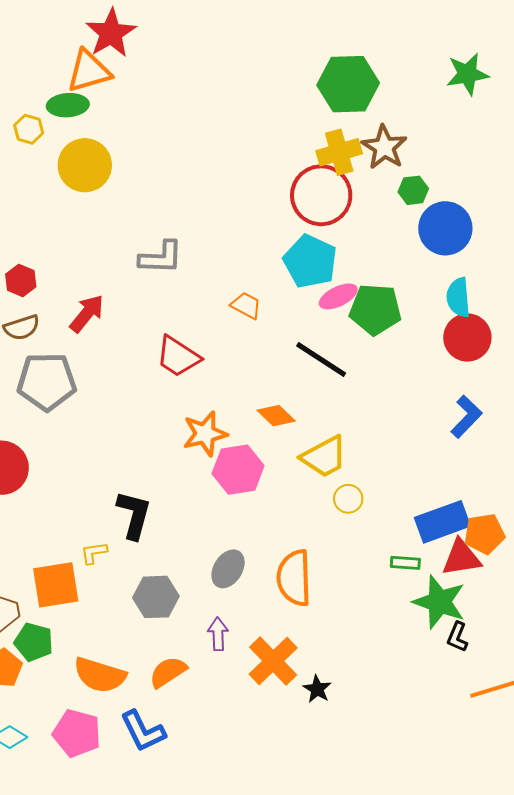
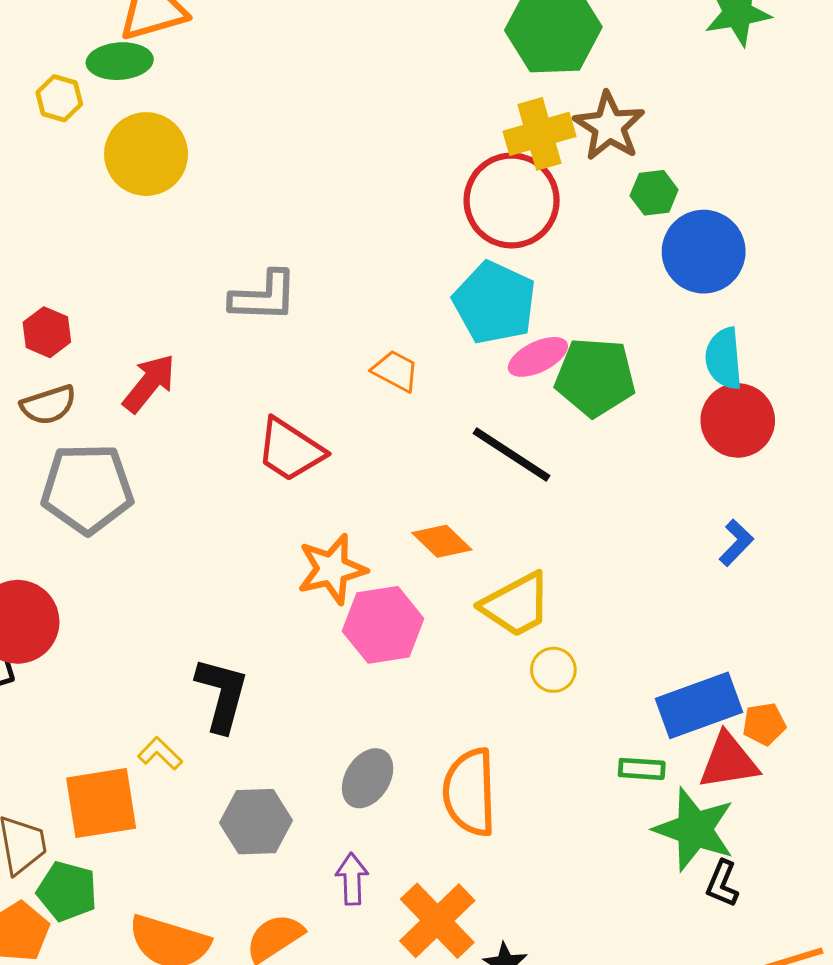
blue L-shape: (466, 417) -> (736, 543), size x0.7
orange pentagon: (484, 534) -> (764, 724), size x0.7
yellow L-shape: (94, 553) -> (160, 753), turned 52

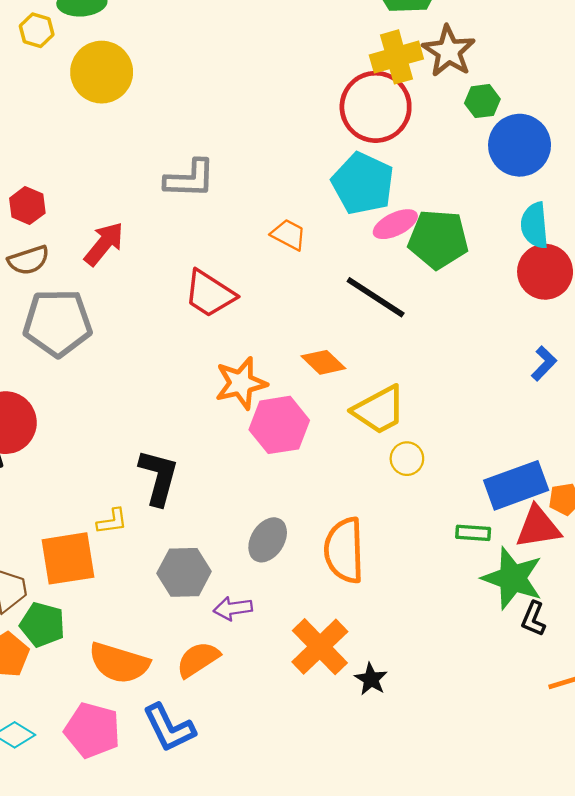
yellow L-shape: (160, 753) -> (112, 521), turned 128
purple arrow: (352, 879) -> (233, 608), moved, turned -96

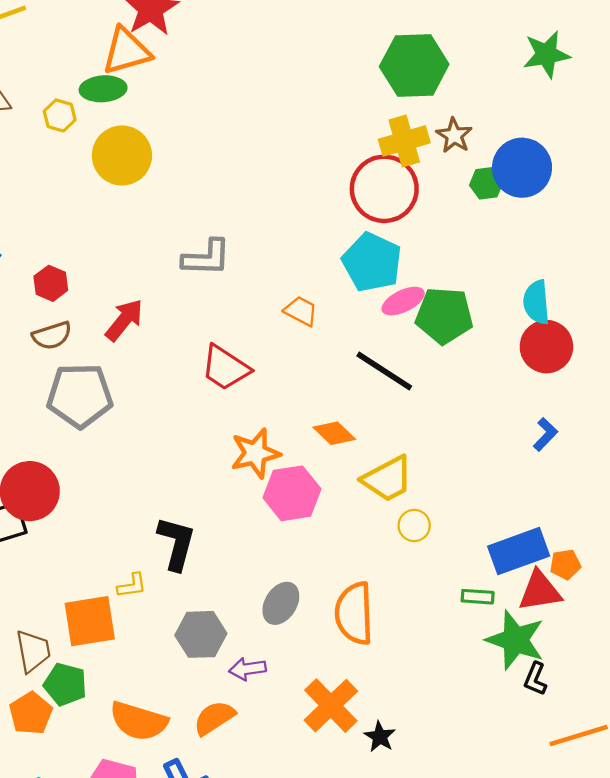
brown star: (449, 51) -> (454, 135), size x0.7
blue circle: (520, 145) -> (522, 168), moved

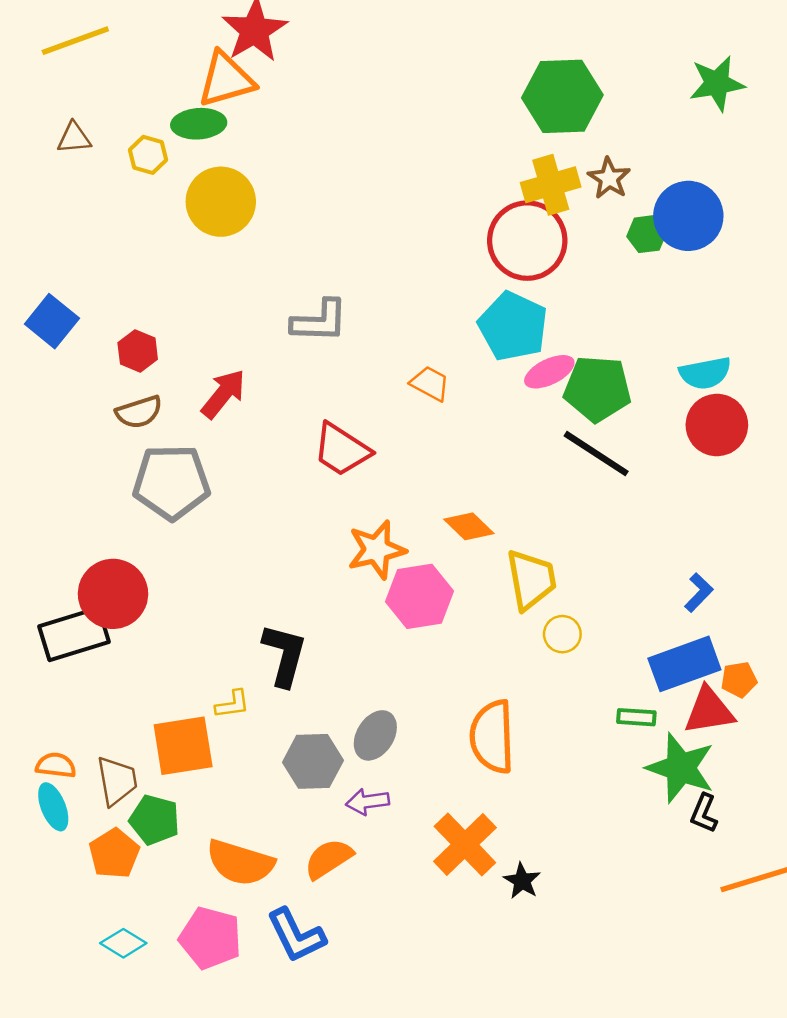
cyan semicircle: (536, 302) -> (705, 373), turned -96
black line: (384, 371) -> (596, 454), moved
blue L-shape: (545, 434) -> (699, 593), moved
yellow trapezoid: (388, 479) -> (531, 580), turned -72
gray ellipse: (281, 603) -> (375, 735), moved

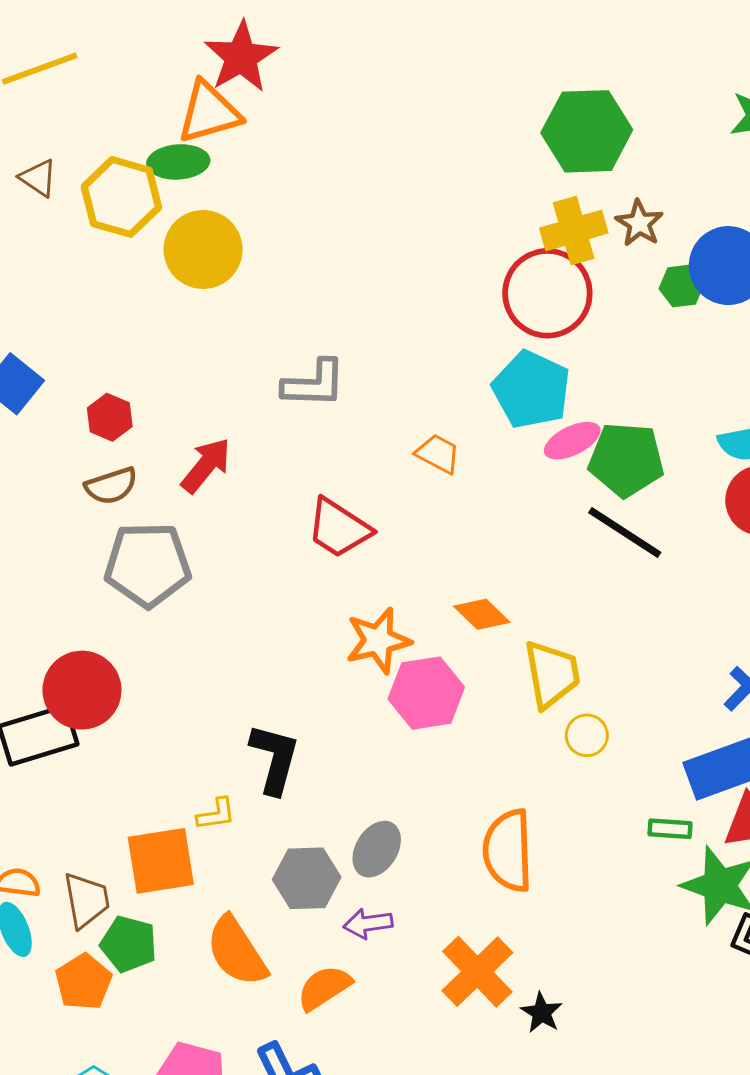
brown triangle: (74, 138) -> (38, 178), turned 39
yellow hexagon: (148, 155) -> (121, 197), size x1.8
orange semicircle: (240, 863) -> (237, 951), moved, turned 40

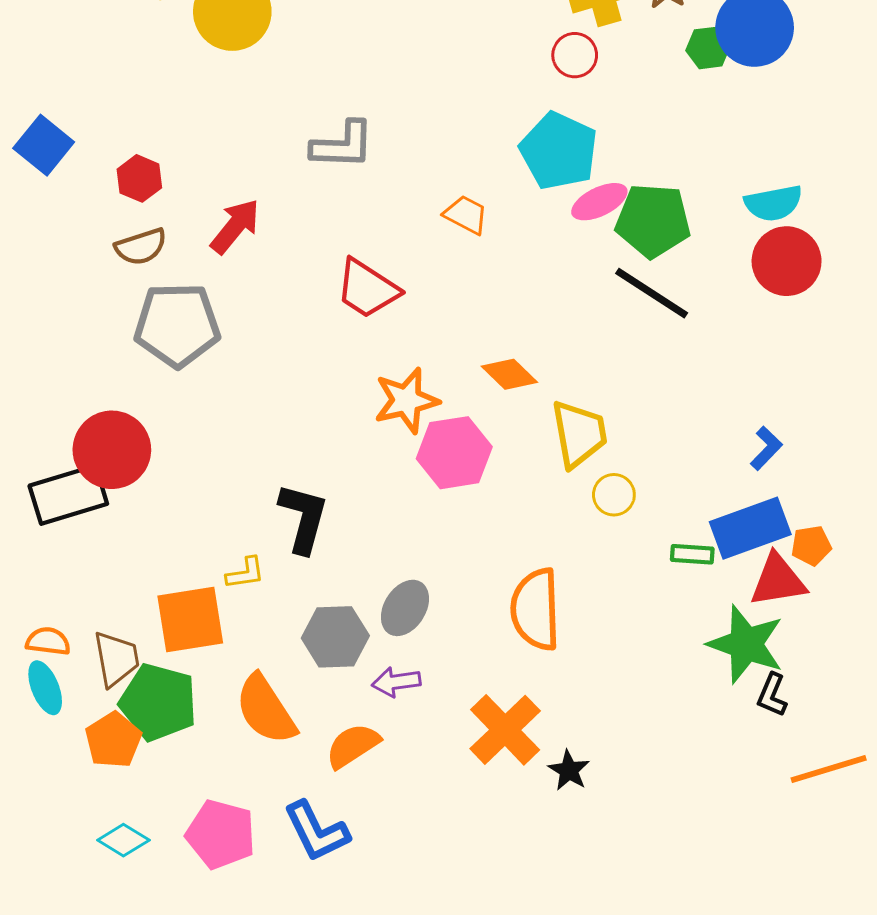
red circle: (547, 293) -> (575, 55), size x0.5
green rectangle: (670, 829) -> (692, 554), moved
green pentagon: (129, 944) -> (158, 702), size x1.4

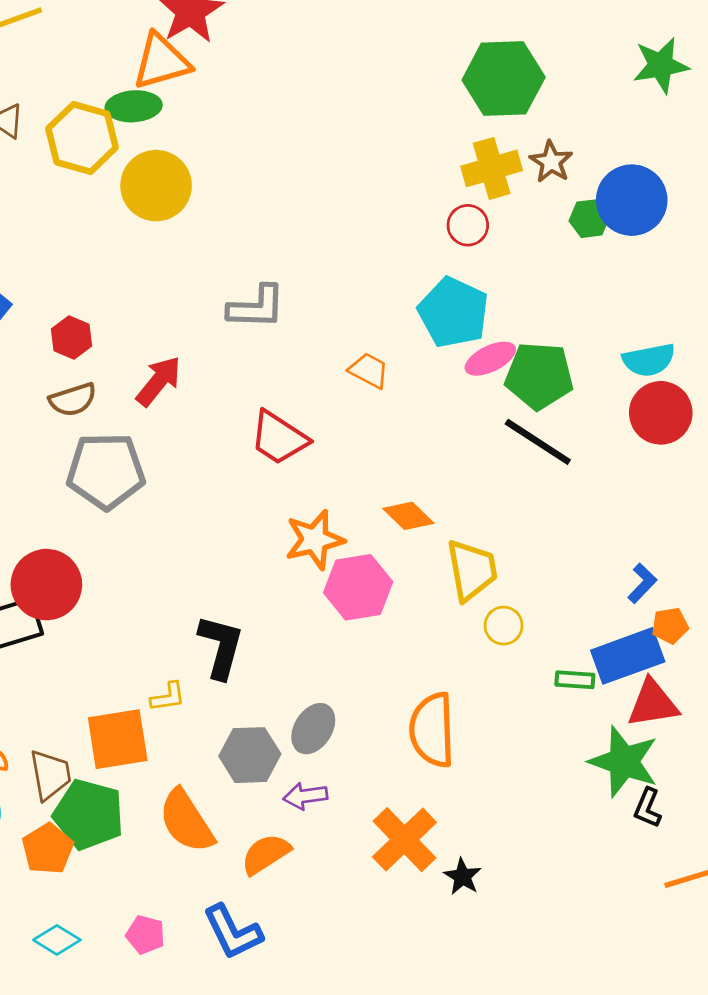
orange pentagon: (811, 546) -> (670, 626), moved
pink pentagon: (221, 834) -> (145, 935), size x0.6

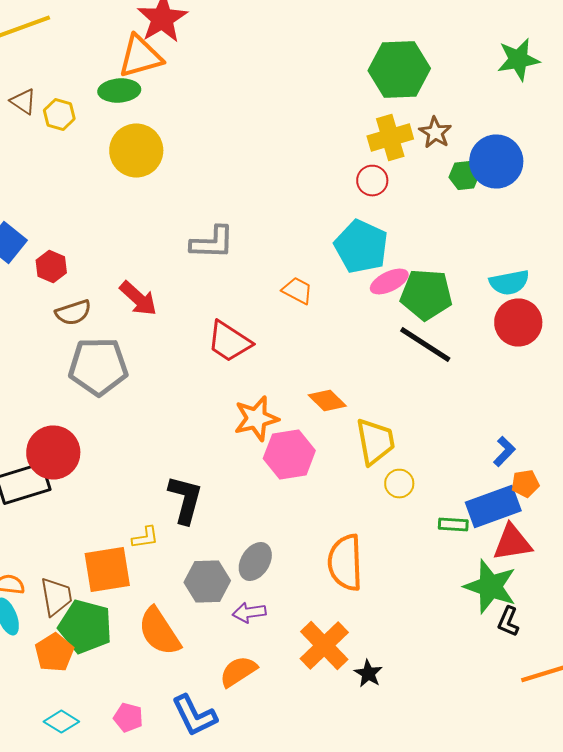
yellow hexagon: (82, 138) -> (59, 114), moved, size x0.6
red hexagon: (71, 338) -> (51, 266), moved
red arrow: (159, 381) -> (138, 298), turned 93
orange semicircle: (266, 854) -> (238, 672), moved

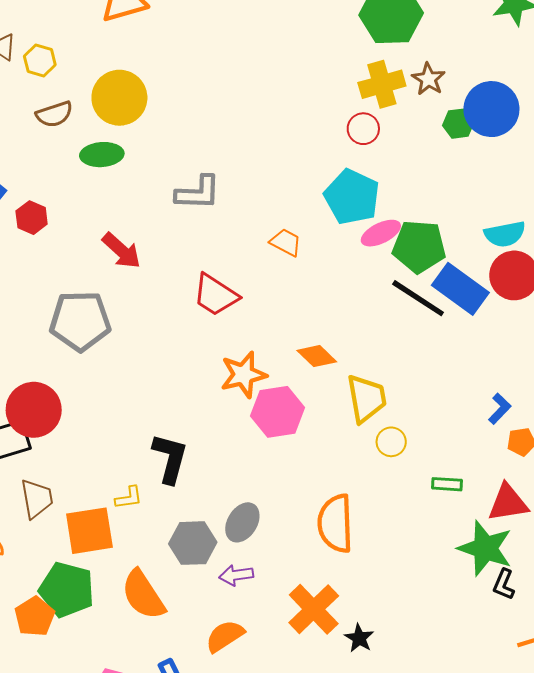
green ellipse: (119, 90) -> (102, 155), moved
brown semicircle: (73, 312) -> (54, 114), moved
blue rectangle: (493, 506) -> (460, 289), moved, turned 56
brown trapezoid: (56, 596) -> (37, 499), moved

